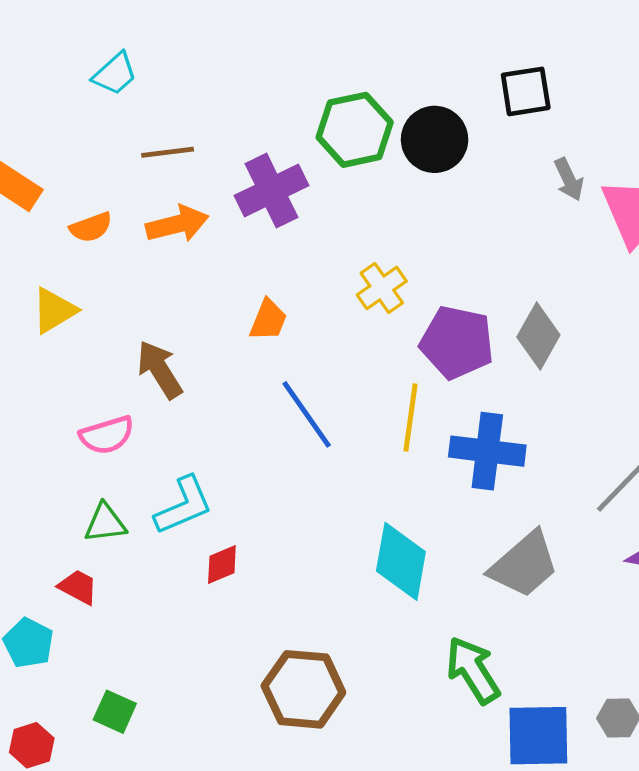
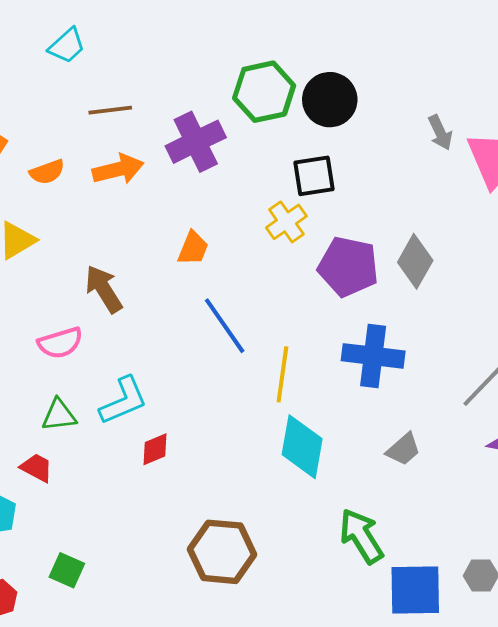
black square: (526, 91) -> (314, 176), moved
yellow line: (411, 418) -> (282, 374), moved
gray trapezoid: (524, 565) -> (403, 449), size x0.6

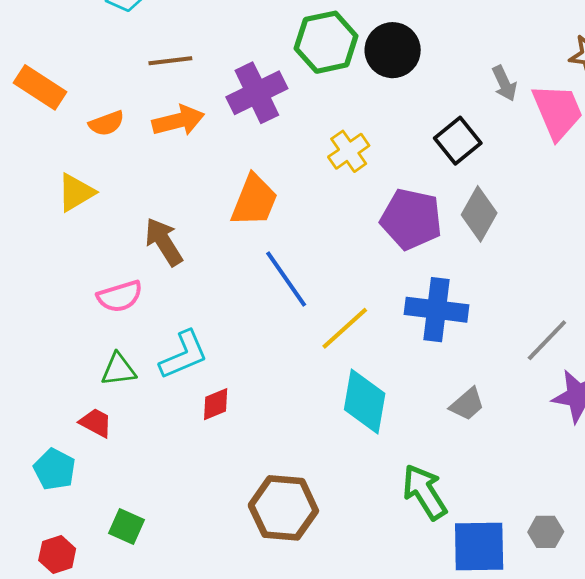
black square: (314, 176) -> (458, 141), moved, turned -30
yellow cross: (286, 222) -> (349, 151), moved
orange trapezoid: (193, 248) -> (254, 201), size x1.5
yellow line: (282, 374) -> (345, 328), turned 40

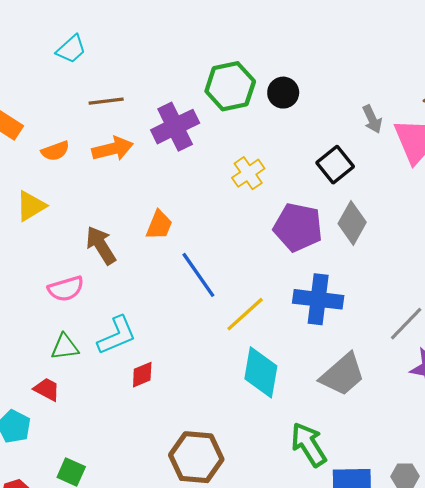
black circle: (393, 50) -> (283, 93), size x0.7
orange trapezoid: (254, 201) -> (159, 225), moved, size x0.7
gray trapezoid: (467, 404) -> (343, 375), size x1.6

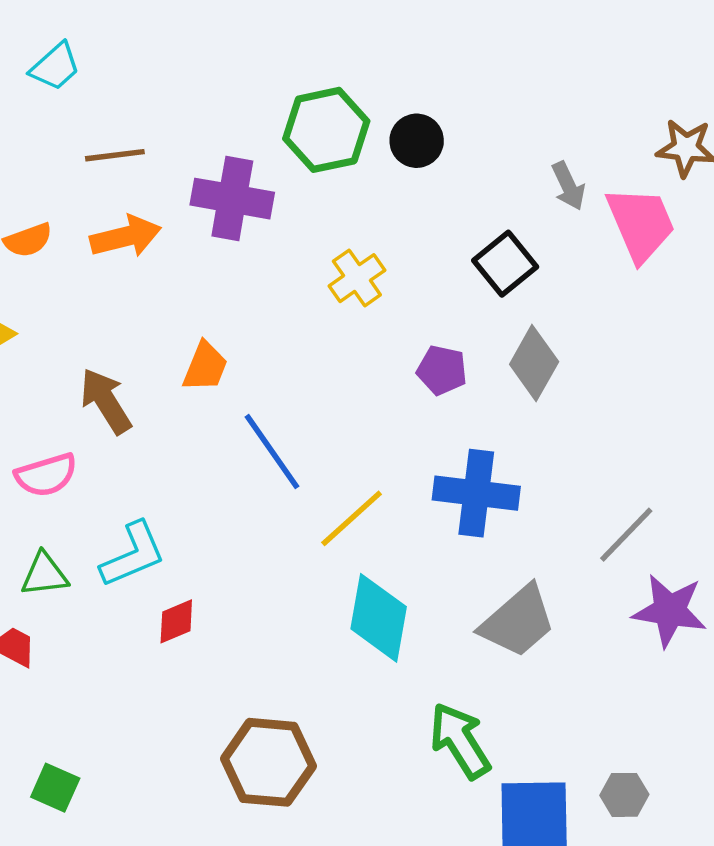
purple cross: (175, 127) -> (232, 199), turned 36
purple pentagon: (298, 227) -> (442, 370), size x0.6

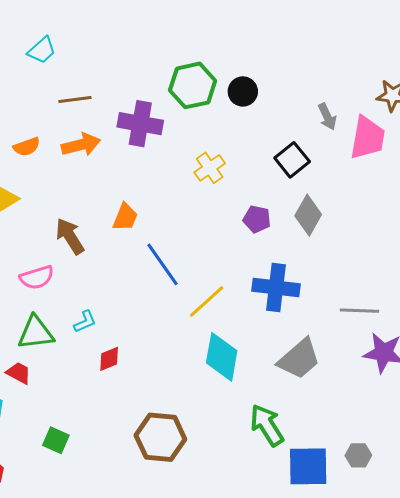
pink trapezoid: (641, 224) -> (367, 138), turned 33
gray line: (626, 535) -> (359, 311), turned 48
cyan L-shape: (133, 555) -> (85, 322), size x0.6
green triangle: (44, 574) -> (36, 333), size x1.4
green square: (55, 788) -> (56, 440), moved

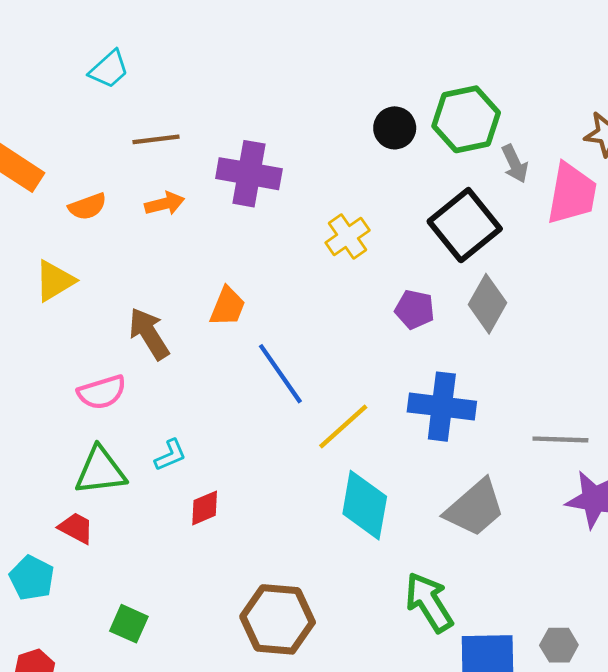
green hexagon: (193, 85) -> (466, 119), moved
orange arrow: (81, 145) -> (165, 204), size x0.7
black square: (292, 160) -> (465, 225), size x1.4

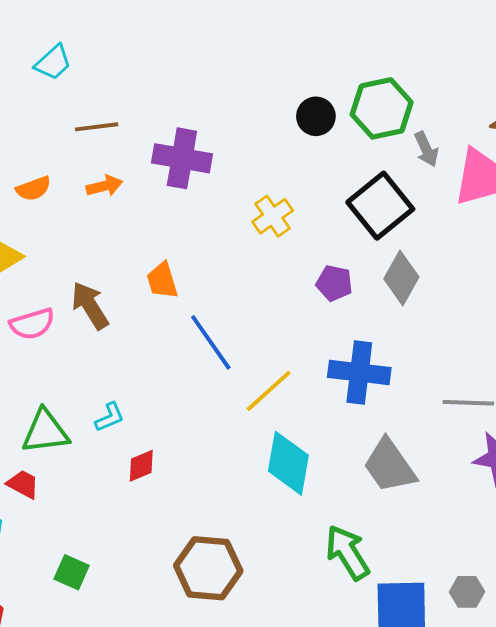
orange trapezoid: (228, 307) -> (162, 281), turned 141
pink semicircle: (102, 392) -> (32, 324), moved
gray trapezoid: (475, 508) -> (390, 466), turned 96

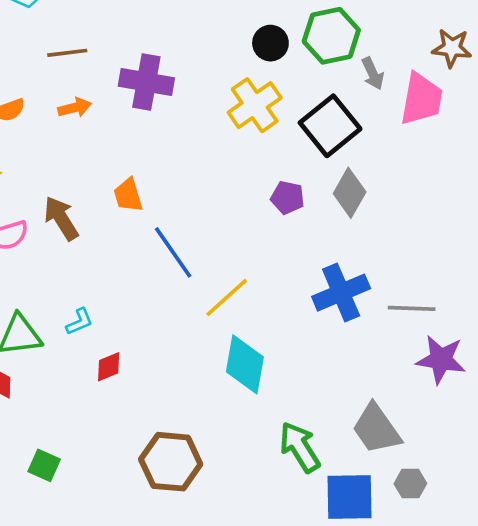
yellow cross: (273, 216) -> (255, 105), moved, size x1.4
blue cross: (359, 373) -> (341, 293), moved, turned -30
gray trapezoid: (390, 466) -> (376, 429), moved

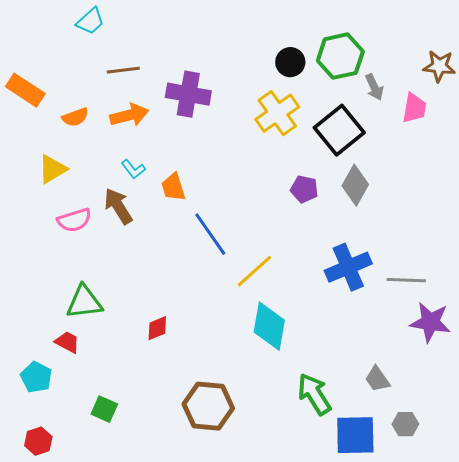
pink trapezoid: (421, 99) -> (414, 108), size x0.7
orange arrow: (75, 108) -> (129, 115), size x1.4
cyan L-shape: (79, 322) -> (133, 169), moved, turned 75
gray trapezoid: (376, 429) -> (377, 379), size x0.6

